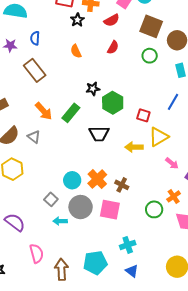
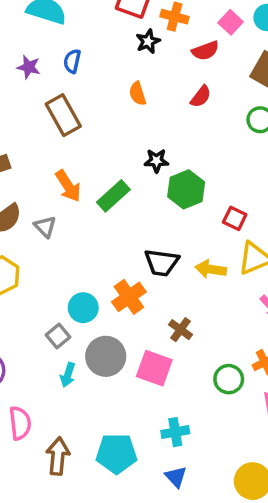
black trapezoid: (99, 134) -> (162, 262), moved
orange cross: (97, 179) -> (129, 297), moved
cyan circle: (72, 180) -> (83, 308), moved
cyan arrow: (60, 221) -> (68, 375), turned -80

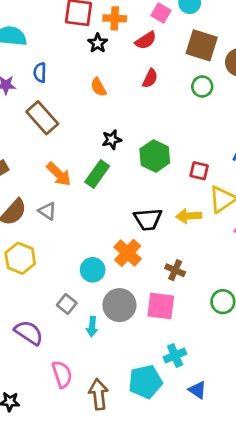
black star: (156, 161) -> (112, 140), moved
gray square: (58, 336) -> (67, 304), moved
cyan cross: (175, 432) -> (175, 356), moved

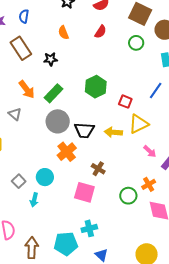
black star: (112, 140) -> (51, 59), moved
cyan circle: (93, 270) -> (45, 177), moved
gray circle: (119, 305) -> (58, 121), moved

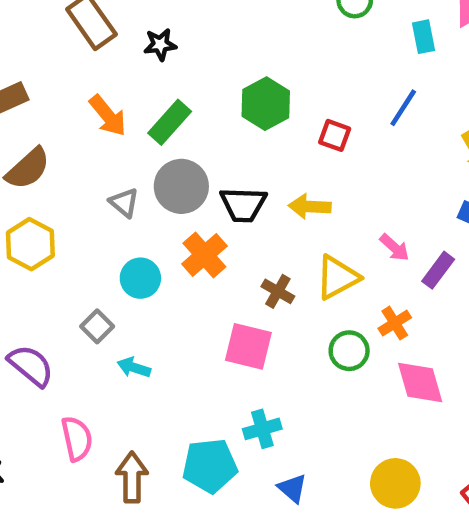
gray triangle: (15, 114) -> (124, 203), moved
yellow triangle: (139, 124) -> (337, 277), moved
cyan circle: (45, 177) -> (140, 278), moved
cyan arrow: (34, 200) -> (134, 367), turned 96

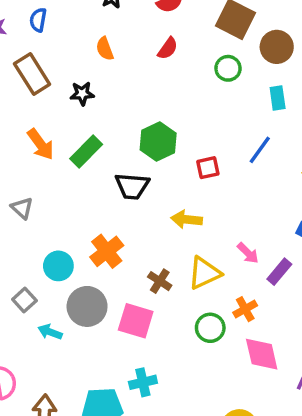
red square: (335, 135) -> (208, 168), turned -35
gray circle: (181, 186) -> (87, 306), moved
gray triangle: (124, 203) -> (22, 208), moved
black trapezoid: (243, 204) -> (132, 186), moved

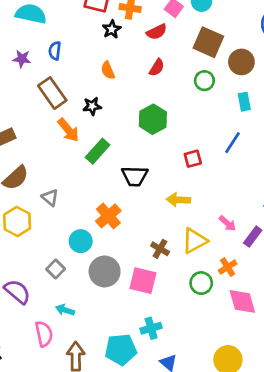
green hexagon: (158, 141) -> (153, 119), moved
orange arrow: (41, 144) -> (68, 130), moved
orange cross: (107, 251) -> (108, 216), moved
cyan arrow: (50, 332) -> (65, 310), moved

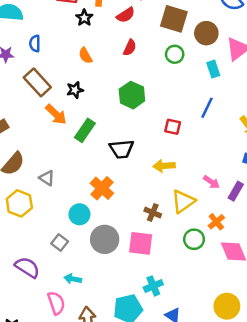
red square: (193, 159) -> (173, 127), turned 35

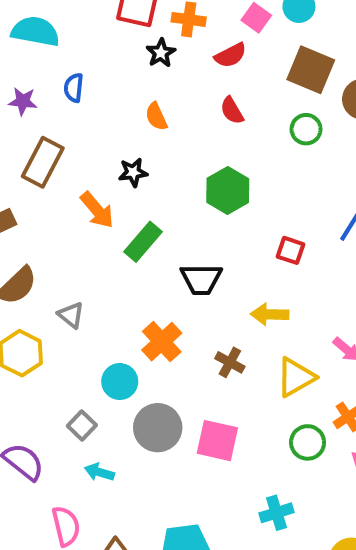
red semicircle: (130, 48) -> (232, 111), turned 119
brown rectangle: (37, 82) -> (43, 162), moved, turned 64
brown cross: (153, 213) -> (230, 362), moved
cyan arrow: (73, 279) -> (99, 472), moved
cyan cross: (153, 286) -> (277, 513), moved

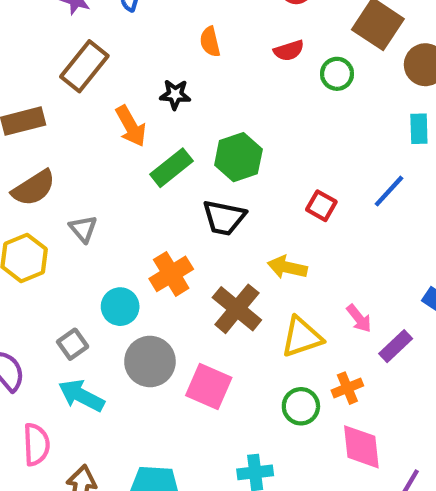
red semicircle: (232, 111) -> (289, 51), turned -88
green circle: (306, 129) -> (337, 74), moved
green hexagon: (228, 190) -> (238, 157), moved
brown cross: (230, 362) -> (237, 309), size x1.6
cyan arrow: (99, 472) -> (81, 396), size x1.5

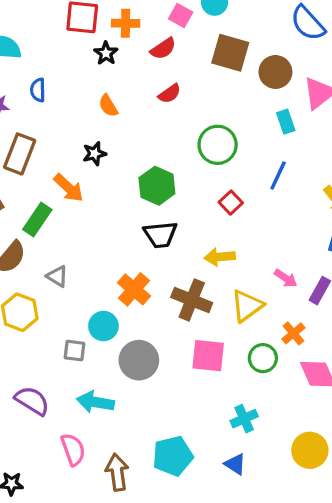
green circle: (337, 74) -> (218, 145), moved, size x1.5
green rectangle: (172, 168) -> (37, 220), moved
red square: (321, 206) -> (231, 203), turned 35
gray square: (73, 344) -> (74, 351), moved, turned -30
pink square: (209, 387) -> (208, 356), moved

